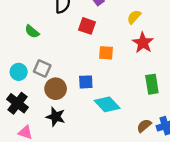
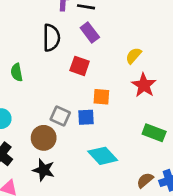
green semicircle: (32, 32) -> (17, 72), turned 40
gray square: (42, 69) -> (60, 116), moved
blue square: (86, 82) -> (86, 117), moved
green rectangle: (152, 84) -> (154, 133), turned -60

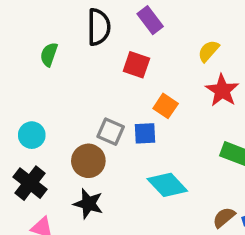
green semicircle: (17, 72) -> (49, 54), moved, turned 30
orange square: (101, 97) -> (166, 106), turned 30

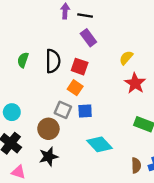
black semicircle: (99, 27) -> (53, 61), moved
orange square: (166, 106) -> (75, 88), moved
black star: (88, 204) -> (48, 157), turned -30
brown semicircle: (224, 217) -> (136, 165), turned 128

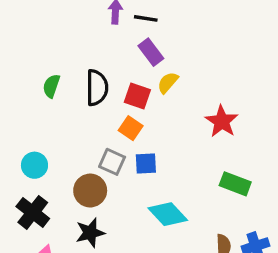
yellow semicircle: (126, 58) -> (168, 83), moved

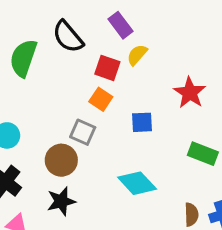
green semicircle: (51, 86) -> (23, 58), size x1.6
black semicircle: (97, 88) -> (68, 37), moved, turned 140
blue square: (146, 164) -> (142, 122), moved

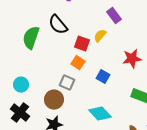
purple rectangle: (121, 25) -> (114, 16), moved
red star: (190, 93) -> (132, 59), turned 30
blue square: (142, 122) -> (103, 77), turned 32

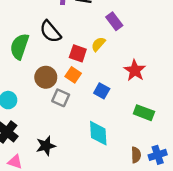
red star: (132, 59) -> (135, 70), turned -30
brown circle: (54, 100) -> (46, 77), moved
cyan diamond: (100, 114) -> (98, 133), turned 40

